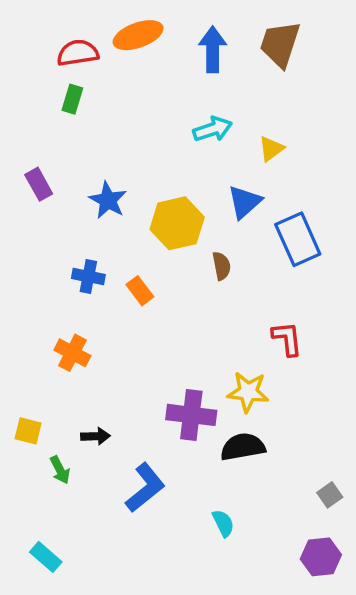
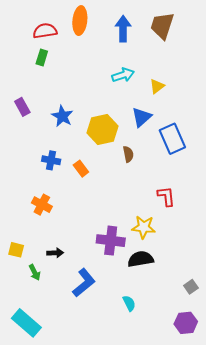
orange ellipse: (138, 35) -> (80, 21), turned -64
cyan rectangle: (46, 557) -> (26, 323), size x1.6

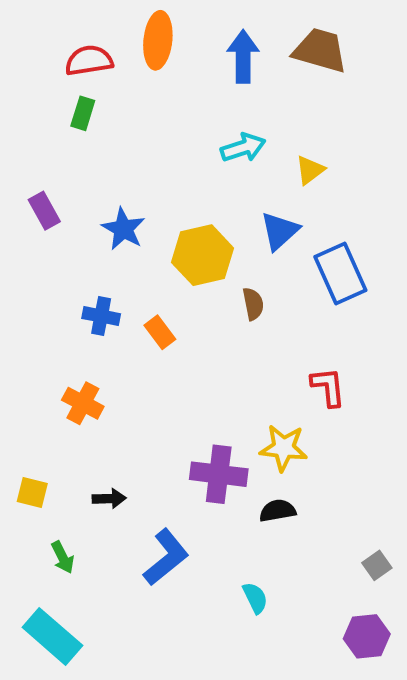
brown trapezoid: (162, 26) -> (320, 50), turned 88
black semicircle: (141, 259) -> (278, 511), size x0.7
green arrow: (35, 272) -> (63, 557), moved

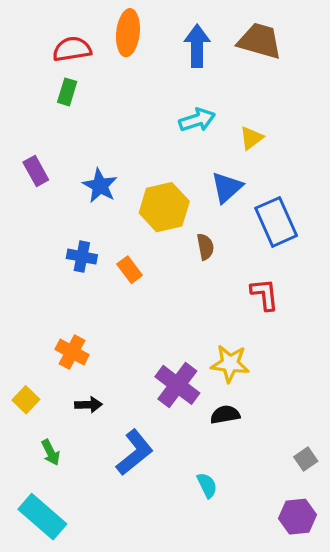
red L-shape: (328, 387) -> (265, 294), moved
orange cross: (83, 403) -> (72, 352), moved
purple cross: (219, 474) -> (177, 385), turned 30
yellow square: (32, 492) -> (26, 400), turned 30

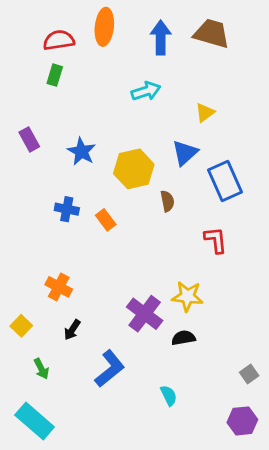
cyan arrow: (197, 120) -> (146, 91), moved
black arrow: (88, 405) -> (72, 330), turned 125

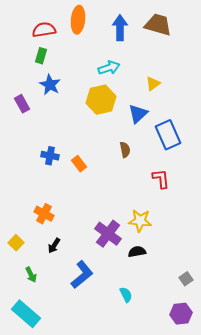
blue star: (82, 152) -> (50, 85), moved
yellow hexagon: (134, 169) -> (101, 100), moved

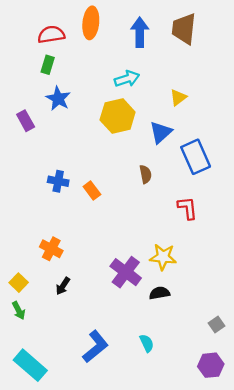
brown trapezoid: (158, 25) -> (184, 29), turned -100
green arrow: (31, 275) -> (19, 310), moved
blue L-shape: (82, 275) -> (95, 347), moved

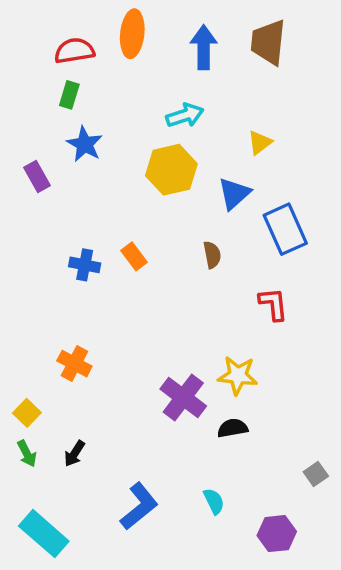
orange rectangle: (92, 191) -> (134, 256), moved
black arrow: (63, 286) -> (74, 454), moved
purple hexagon: (211, 365) -> (277, 534), moved

